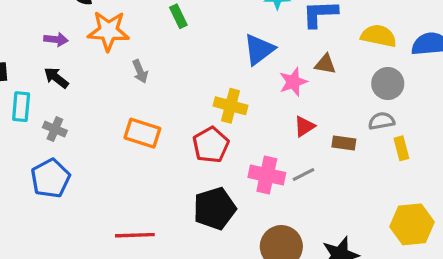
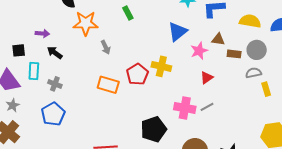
purple arrow: (56, 39) -> (42, 33), moved
brown rectangle: (344, 143) -> (234, 54), moved
red pentagon: (211, 145) -> (137, 74), moved

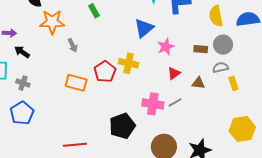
yellow semicircle: (250, 21) -> (216, 16), turned -110
brown triangle: (218, 39) -> (198, 83), moved

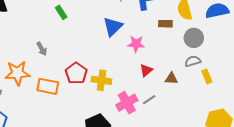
orange star: (52, 22) -> (17, 73), moved
pink star: (166, 47) -> (136, 44), turned 30
brown rectangle: (201, 49) -> (165, 24), moved
yellow cross: (129, 63) -> (101, 80), moved
pink cross: (153, 104) -> (127, 103), turned -35

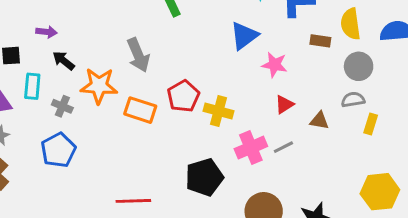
gray arrow: (42, 49) -> (138, 55), size x1.6
yellow rectangle: (207, 76) -> (371, 124), turned 32

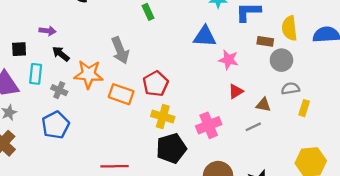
blue triangle: (244, 36) -> (205, 36), turned 40
gray circle: (359, 66) -> (281, 60), moved
yellow cross: (218, 111) -> (163, 117), moved
gray line: (283, 147) -> (253, 127), moved

